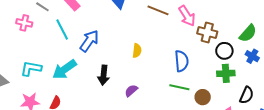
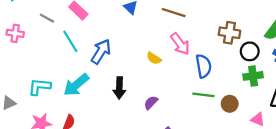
pink arrow: (187, 16) -> (180, 44), moved
pink cross: (24, 23) -> (15, 33), moved
yellow semicircle: (137, 51) -> (154, 58), turned 120

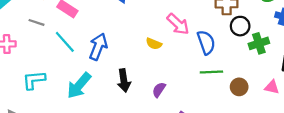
black circle: (250, 51) -> (240, 26), moved
cyan L-shape: (40, 87) -> (34, 80), moved
brown circle: (230, 104) -> (239, 87), moved

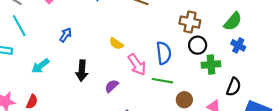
pink arrow: (178, 24) -> (137, 65), moved
cyan line: (65, 42) -> (19, 26), moved
blue arrow: (98, 47) -> (66, 35), size x0.6
cyan arrow: (79, 85) -> (40, 66), size x0.7

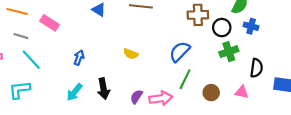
black circle: (198, 45) -> (222, 28), moved
blue semicircle: (164, 53) -> (180, 52), turned -115
pink arrow: (137, 65) -> (161, 98), moved, turned -50
cyan arrow: (40, 66) -> (75, 92), moved
green line: (162, 81) -> (185, 79), turned -60

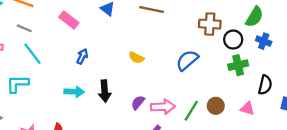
pink rectangle: (49, 23) -> (69, 20), moved
green line: (185, 79) -> (191, 111), moved
cyan arrow: (75, 92) -> (74, 92), turned -132

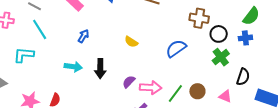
green semicircle: (254, 17) -> (251, 16), moved
blue cross: (264, 41) -> (245, 38), turned -32
green cross: (238, 65) -> (221, 57), turned -30

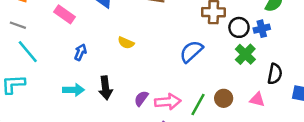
blue cross: (245, 38) -> (262, 29), moved
yellow semicircle: (131, 42) -> (126, 43), moved

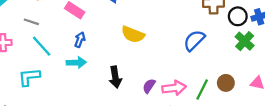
yellow semicircle: (126, 43) -> (133, 34), size x1.5
blue arrow: (80, 52) -> (80, 40), moved
cyan arrow: (73, 90) -> (76, 63), moved

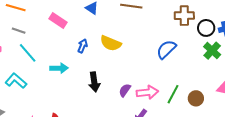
blue arrow: (80, 40) -> (83, 46), moved
cyan L-shape: (29, 77) -> (16, 81), turned 45
brown circle: (226, 83) -> (196, 98), moved

